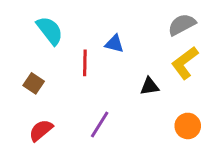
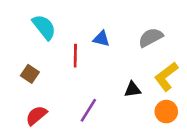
gray semicircle: (182, 25) -> (151, 37), moved
yellow L-shape: (185, 63) -> (166, 76), moved
black triangle: (150, 86) -> (132, 89), moved

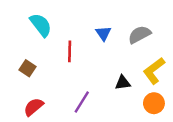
blue triangle: (101, 39) -> (103, 33), moved, turned 42

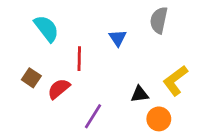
gray semicircle: (139, 35) -> (159, 20), moved, turned -50
orange circle: (154, 103) -> (159, 119), moved
red semicircle: (34, 107) -> (59, 89), moved

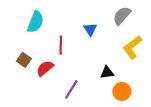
gray semicircle: (159, 20) -> (122, 16), turned 30
cyan semicircle: (46, 28) -> (35, 22), turned 60
yellow L-shape: (175, 81) -> (132, 47), moved

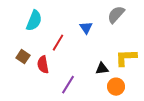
red line: (61, 45) -> (58, 43), turned 30
yellow L-shape: (132, 47) -> (126, 58), moved, turned 35
red semicircle: (45, 68) -> (43, 65), turned -60

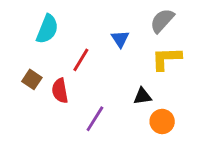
yellow L-shape: (126, 58) -> (166, 58), moved

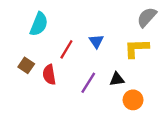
gray semicircle: (162, 21) -> (147, 17), moved
blue triangle: (120, 39) -> (96, 41), moved
purple line: (95, 119) -> (88, 83), moved

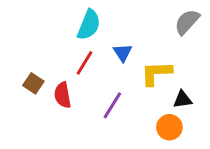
cyan semicircle: (39, 24) -> (89, 25), moved
yellow L-shape: (136, 48) -> (156, 73), moved
black triangle: (117, 79) -> (183, 99), moved

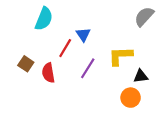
cyan semicircle: (89, 25) -> (44, 19), moved
blue triangle: (123, 53) -> (83, 35), moved
purple line: (112, 105) -> (88, 68), moved

